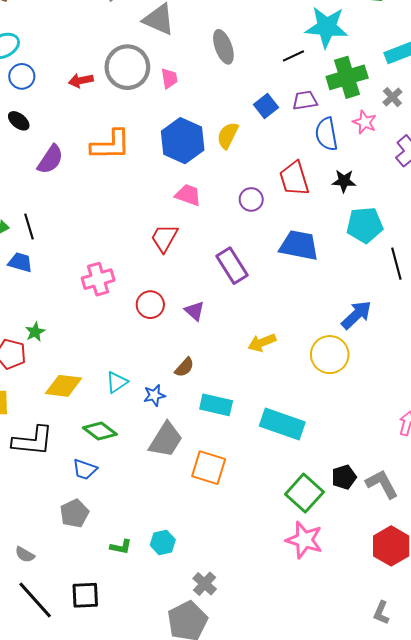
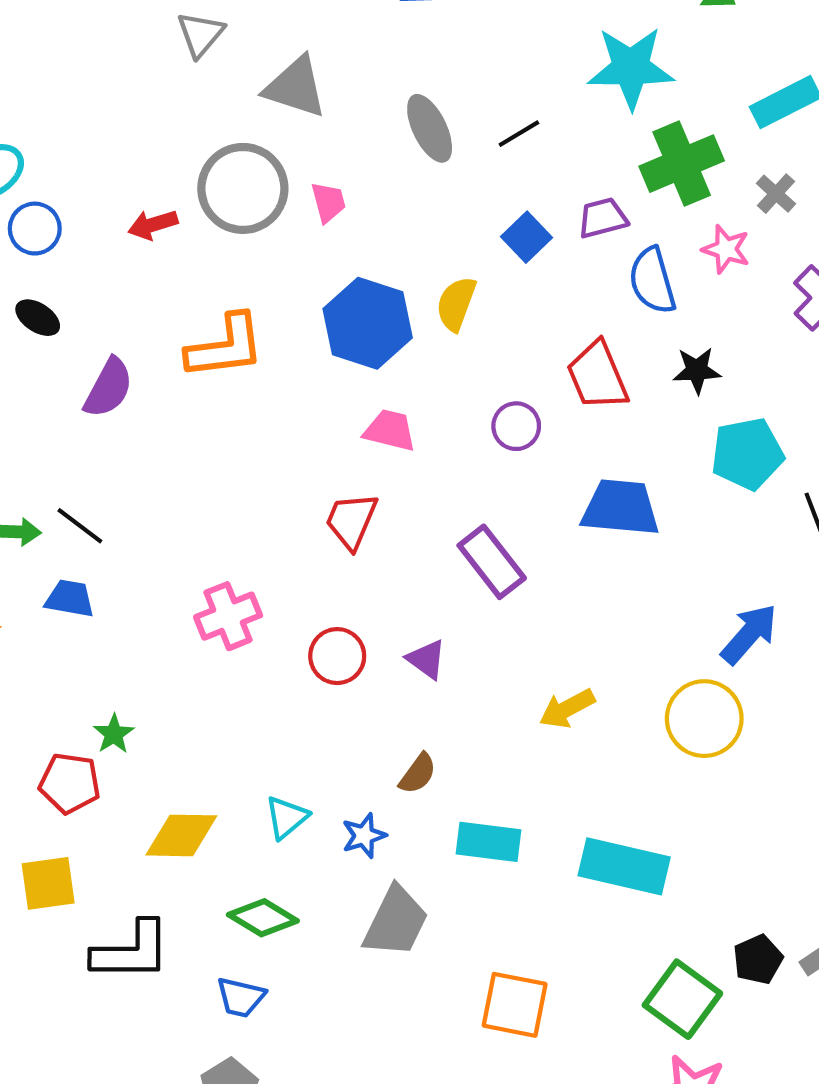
black line: (293, 56) -> (519, 134), moved
black line: (29, 227) -> (80, 526), turned -30
orange square: (209, 468) -> (515, 1005), moved

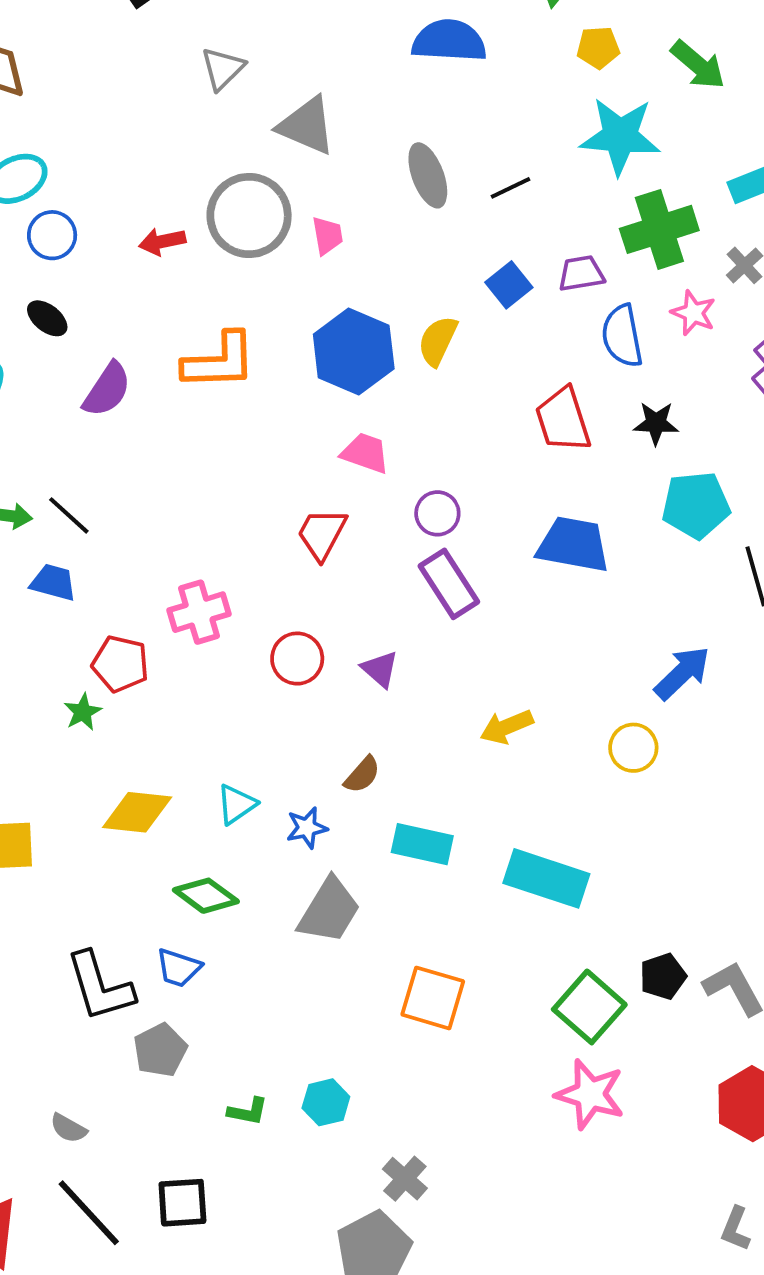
purple circle: (516, 426) -> (437, 513), moved
yellow circle: (704, 719) -> (633, 748), size x0.7
red pentagon: (70, 783) -> (120, 664), moved
black L-shape: (131, 951) -> (100, 987), moved, turned 68

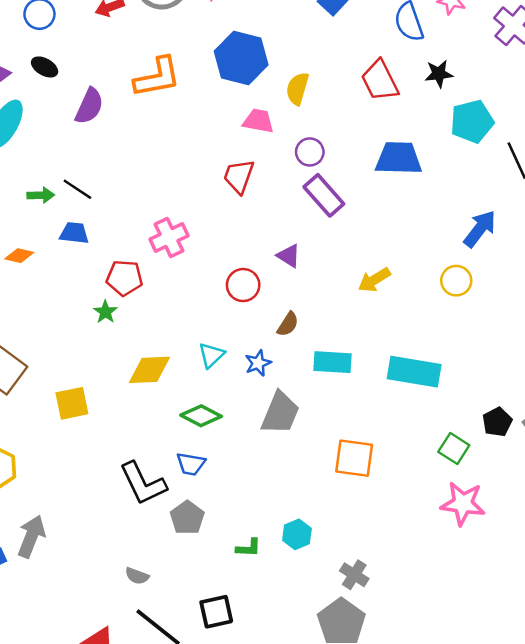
yellow semicircle: (438, 341) -> (297, 89), moved
red circle: (297, 659) -> (243, 285), moved
green square: (589, 1007) -> (454, 449), size x0.7

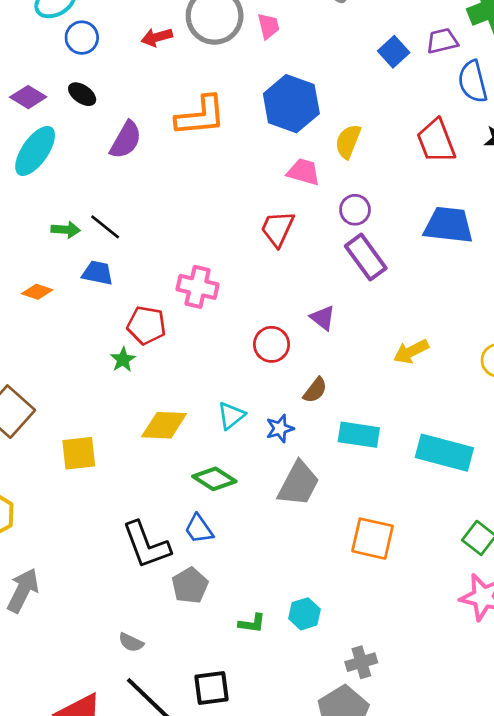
pink cross: (169, 238) -> (198, 287), turned 33
blue trapezoid: (191, 464) -> (199, 529), turned 40
gray cross: (354, 575) -> (361, 662), turned 36

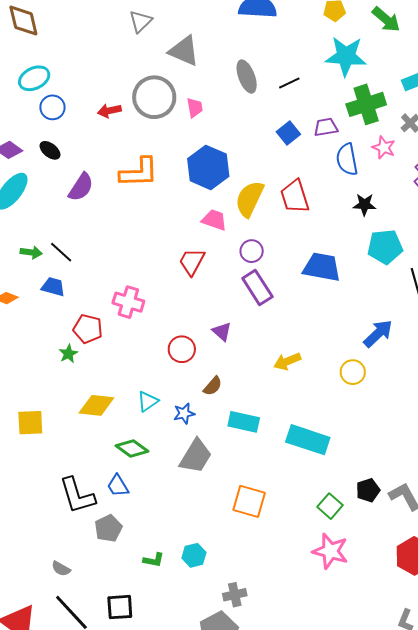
yellow semicircle: (348, 141) -> (250, 199), size x1.4
red trapezoid: (436, 141) -> (295, 196), moved

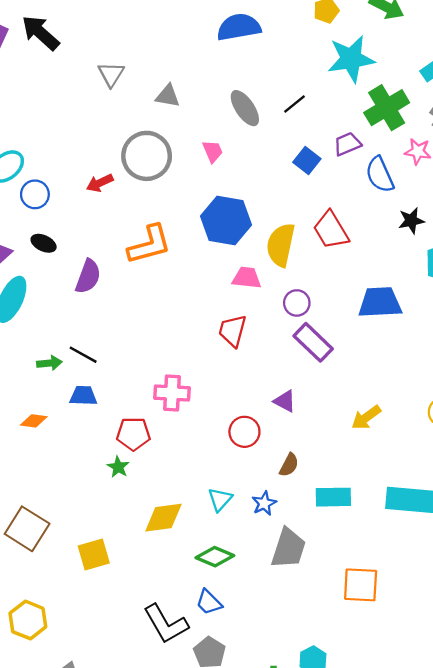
gray triangle: (184, 51) -> (168, 96), size x0.7
pink trapezoid: (195, 108) -> (213, 151), moved

